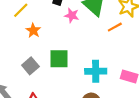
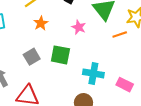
pink star: (72, 15) -> (79, 27), moved

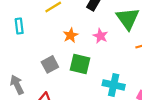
orange star: (41, 23) -> (71, 35), moved

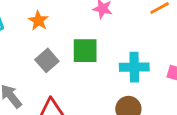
orange star: (71, 35) -> (38, 21), moved

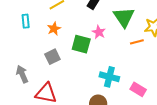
green square: (85, 51) -> (81, 44), moved

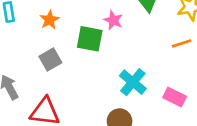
orange line: (137, 42) -> (182, 43), moved
cyan cross: (109, 77) -> (133, 82), turned 30

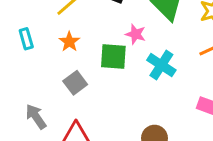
cyan cross: (133, 82) -> (161, 65), moved

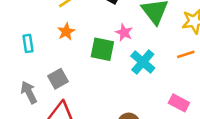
cyan rectangle: (26, 39) -> (28, 43), moved
gray square: (75, 83) -> (58, 79), moved

